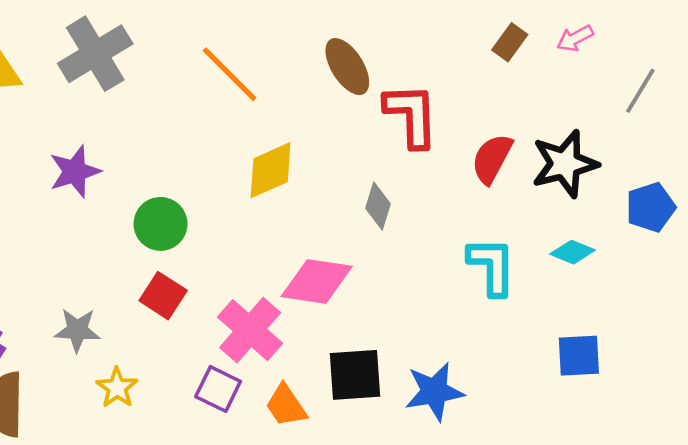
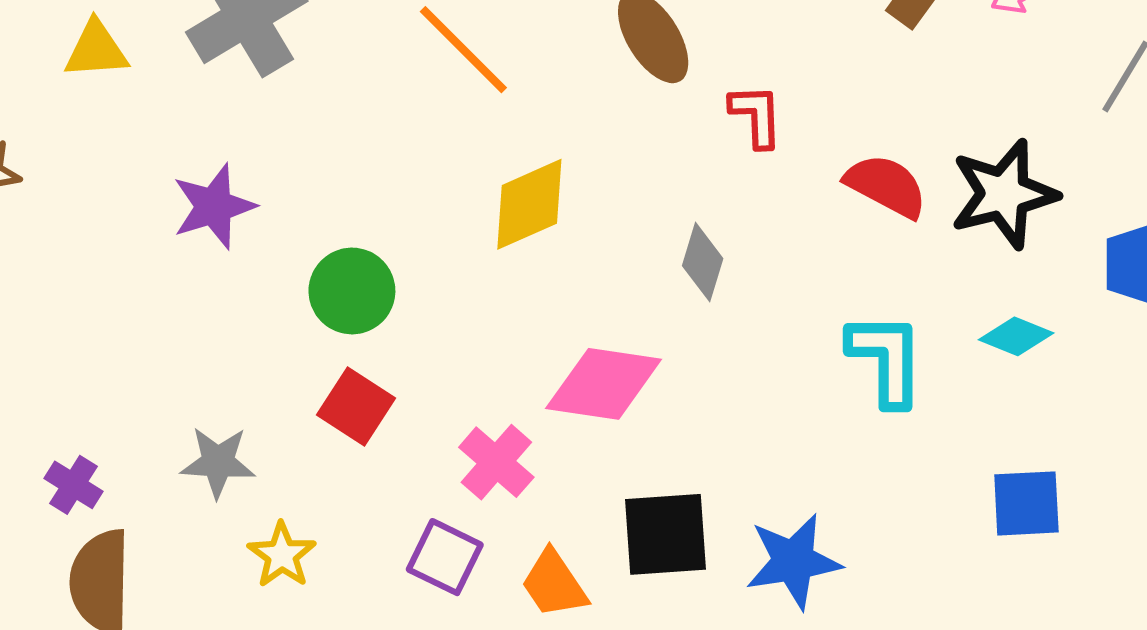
red L-shape: (411, 115) -> (756, 116), size x0.6
red semicircle: (492, 159) -> (886, 186), turned 90
pink cross: (250, 330) -> (496, 462), size x0.7

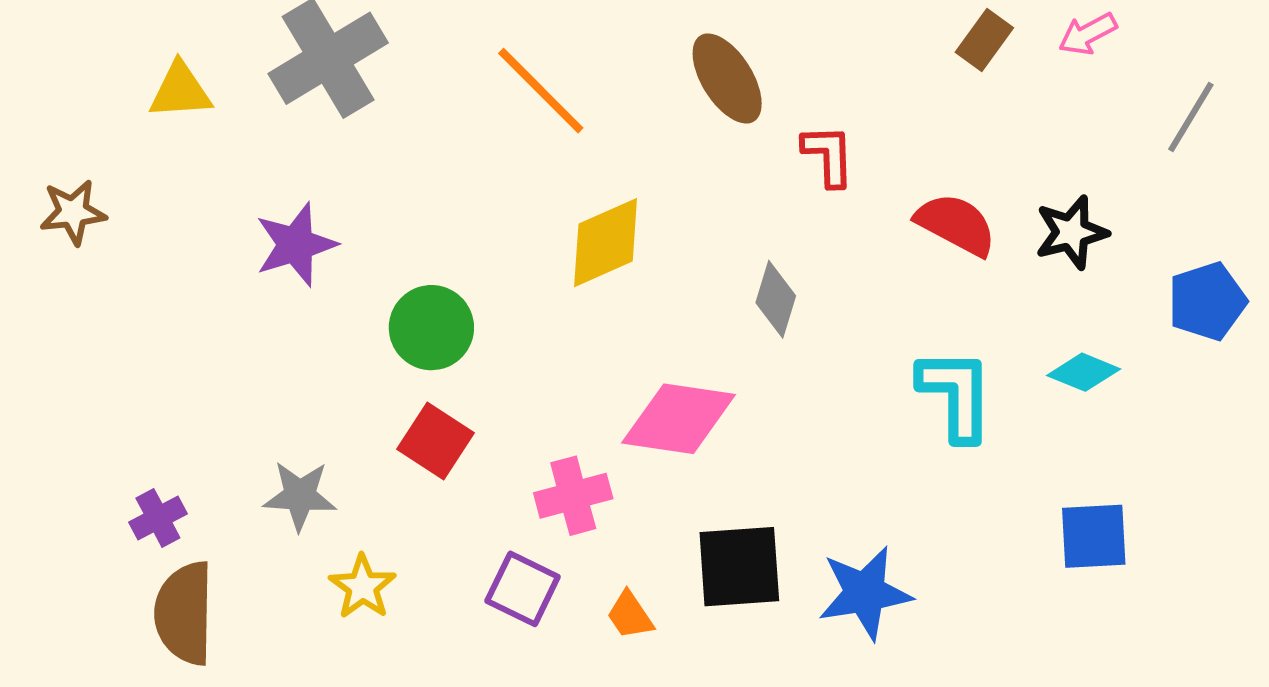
black star: (1004, 194) -> (1071, 232), size x0.7
pink cross: (496, 462) -> (573, 496), turned 34
purple cross: (73, 485) -> (158, 518), turned 30
orange trapezoid: (554, 584) -> (630, 615), size x0.7

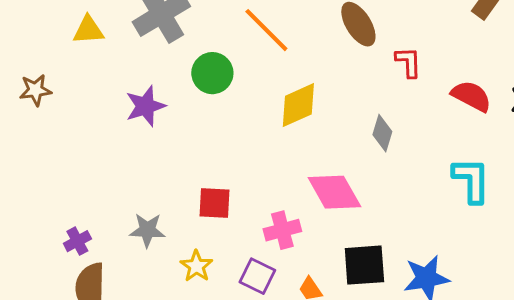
green circle: (431, 328) -> (212, 73), moved
pink diamond: (679, 419) -> (334, 192), turned 52
red square: (435, 441) -> (214, 203), turned -30
yellow star: (363, 587) -> (196, 266), moved

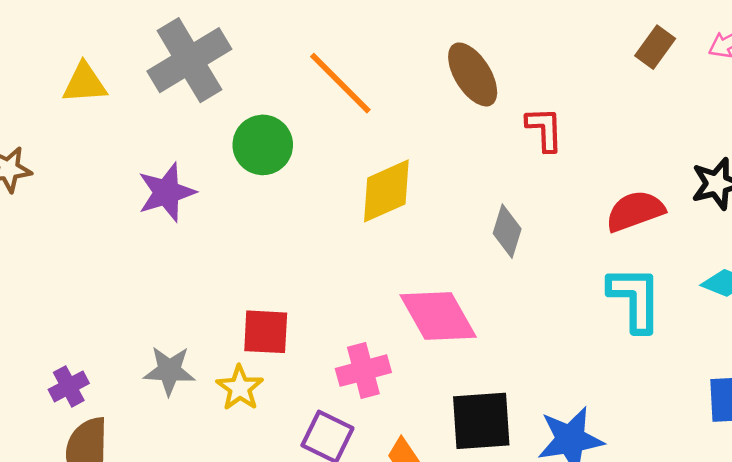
red semicircle: (471, 96) -> (635, 211), moved, turned -48
yellow star: (196, 266) -> (240, 388), moved

